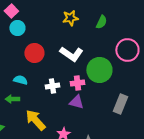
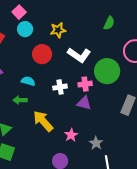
yellow star: (70, 18) -> (58, 30), moved

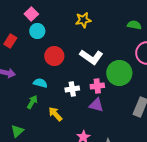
green semicircle: (109, 23) -> (134, 25), moved, turned -104
yellow star: (58, 30) -> (83, 20), moved
green arrow: (20, 100) -> (32, 102), turned 120
yellow arrow: (43, 121) -> (55, 114), moved, size x0.7

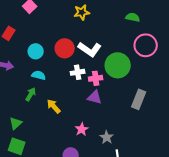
cyan circle: (37, 31) -> (36, 51), moved
red circle: (54, 56) -> (65, 48), moved
white cross: (72, 89) -> (78, 72), moved

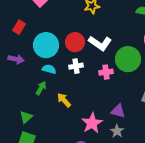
cyan circle: (36, 51) -> (46, 45), size x1.6
white cross: (78, 72) -> (76, 66), moved
purple triangle: (95, 97) -> (118, 111), moved
pink star: (82, 129) -> (92, 123), size x1.5

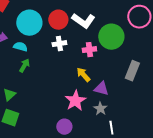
cyan semicircle: (49, 69) -> (20, 47), moved
yellow arrow: (64, 100) -> (83, 75), moved

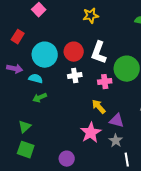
white L-shape: (83, 21) -> (99, 53), turned 75
green arrow: (24, 66) -> (40, 98), turned -144
purple circle: (64, 127) -> (67, 159), moved

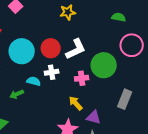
white L-shape: (99, 53) -> (76, 49), turned -135
cyan semicircle: (36, 79) -> (34, 81), moved

